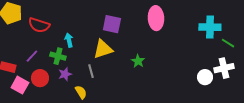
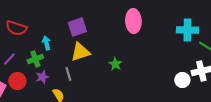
purple square: (112, 24) -> (77, 27), moved, turned -30
green cross: (58, 56) -> (35, 59), turned -35

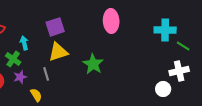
green cross: (35, 59) -> (13, 59), turned -35
green star: (115, 64) -> (93, 64), size x1.5
white circle: (182, 80) -> (163, 89), moved

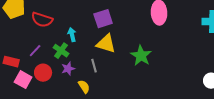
yellow triangle: (58, 52) -> (106, 44), turned 35

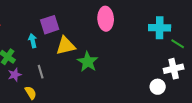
cyan arrow: (72, 35) -> (33, 41), moved
yellow triangle: (106, 44) -> (66, 46), moved, turned -30

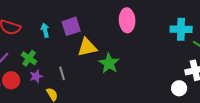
cyan arrow: (33, 41) -> (45, 30), moved

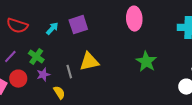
cyan arrow: (45, 30) -> (52, 29), turned 56
yellow triangle: (87, 47) -> (89, 62), moved
green star: (109, 63) -> (146, 62), moved

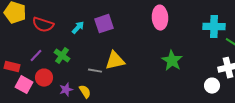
gray line: (69, 72) -> (95, 71), turned -64
purple star: (43, 75) -> (66, 90), moved

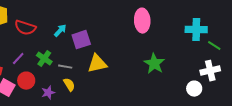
purple square: (104, 24) -> (81, 40), moved
gray line: (95, 71) -> (65, 67), moved
yellow semicircle: (85, 92) -> (69, 85), moved

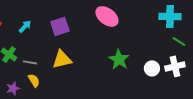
pink ellipse: (142, 21) -> (107, 16), turned -50
cyan cross: (196, 30) -> (170, 16), moved
purple square: (81, 40) -> (60, 26), moved
white circle: (194, 89) -> (152, 68), moved

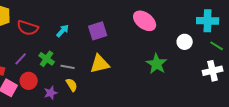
white circle: (152, 68) -> (185, 42), moved

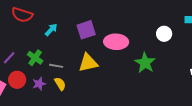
pink ellipse: (145, 21) -> (116, 42), moved, turned -35
red semicircle: (28, 28) -> (22, 15), moved
white circle: (185, 42) -> (164, 34), moved
purple star: (51, 93) -> (39, 84), moved

